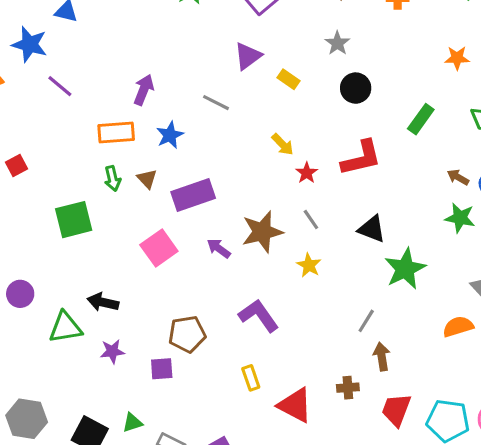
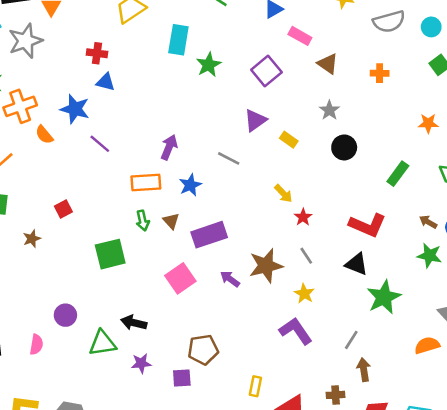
red L-shape: (361, 158) -> (368, 225), moved, turned 36
purple L-shape: (259, 316) -> (296, 331), moved
yellow rectangle: (251, 378) -> (255, 386), turned 30

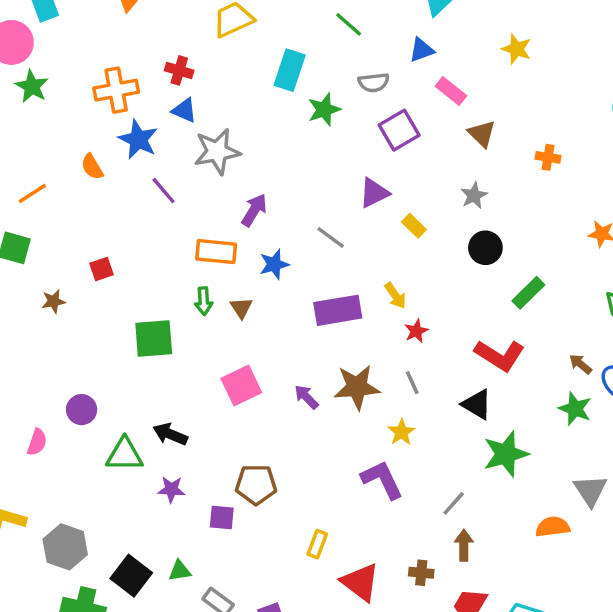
gray semicircle: (389, 22) -> (374, 82), moved, size x0.7
gray star: (25, 41) -> (217, 152), moved
orange cross: (20, 106) -> (116, 90), moved
green rectangle: (398, 174) -> (528, 293), moved
purple rectangle: (209, 235) -> (338, 310), moved

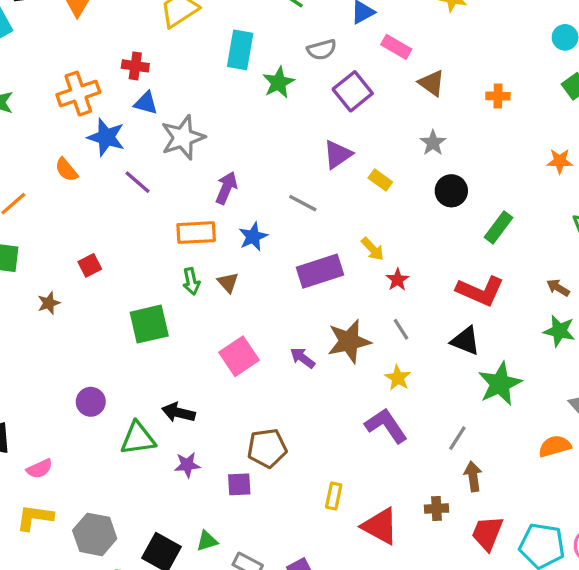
pink semicircle: (37, 442) -> (40, 469), moved, turned 55

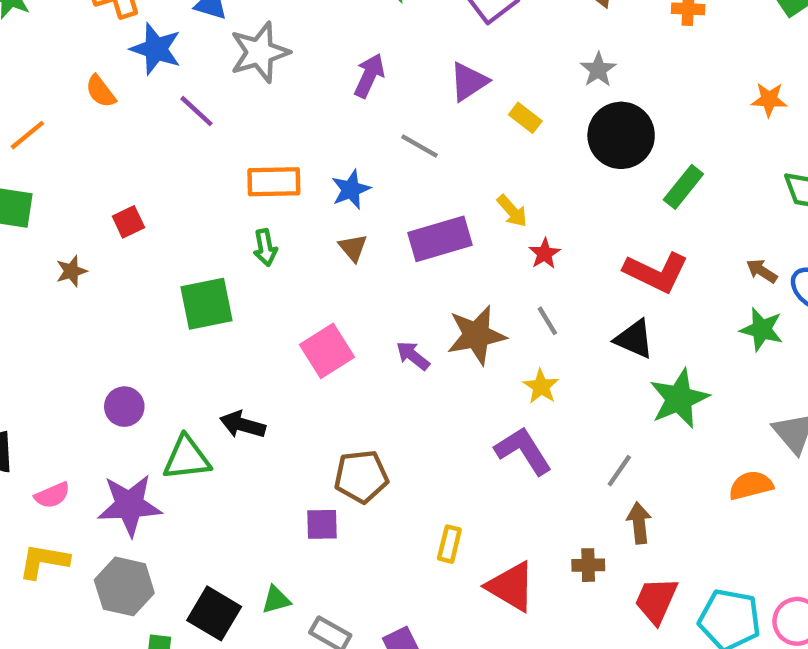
purple arrow: (226, 188) -> (369, 76), moved
black circle: (451, 191) -> (621, 135), size x1.5
brown triangle: (228, 282) -> (353, 248), moved
purple star: (187, 465) -> (129, 505), moved, size x1.8

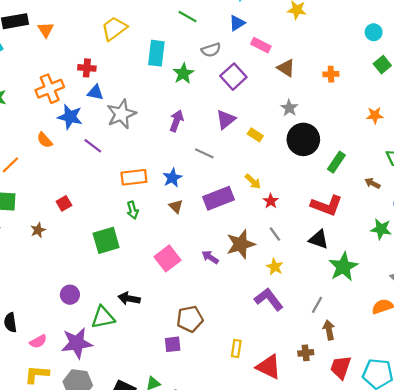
brown arrow: (762, 271) -> (372, 183), moved

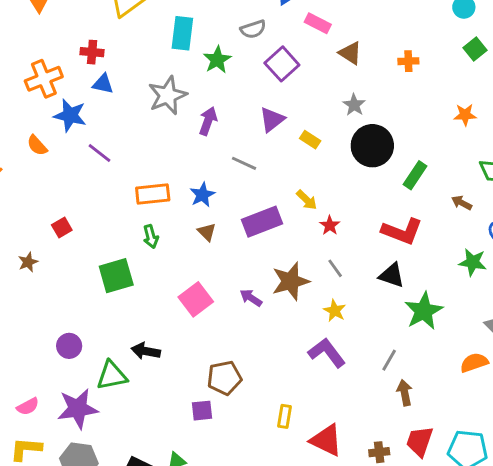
gray star: (121, 114) -> (167, 95), moved
brown cross: (306, 353) -> (379, 452), moved

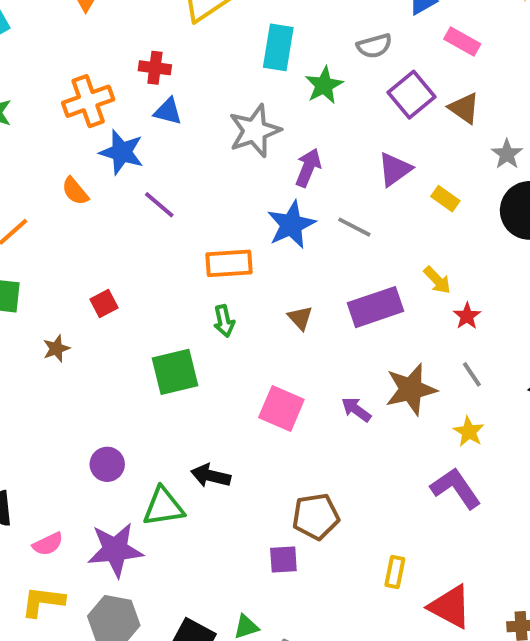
brown triangle: (350, 53) -> (464, 108), moved
blue star: (202, 195) -> (291, 225), moved, size x1.4
pink square: (196, 299) -> (281, 408), turned -32

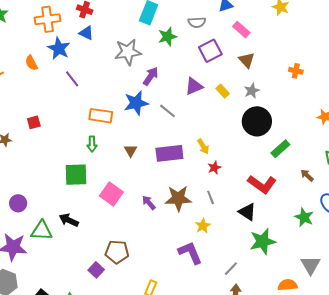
brown triangle: (464, 108) -> (247, 60), moved
yellow rectangle: (445, 199) -> (223, 91), moved
green square: (175, 372) -> (76, 175), moved
purple square: (283, 560) -> (96, 270), turned 35

